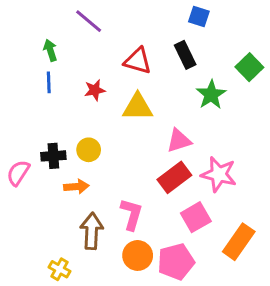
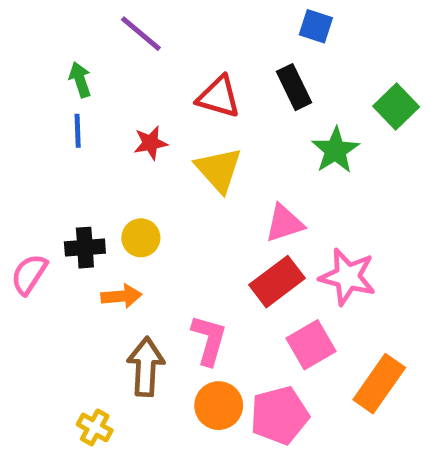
yellow triangle: (138, 107) -> (219, 170), turned 48

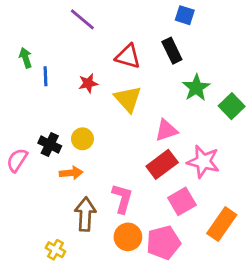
green arrow: (80, 80) -> (26, 58), moved
green square: (396, 106) -> (232, 106), moved
black cross: (85, 248) -> (50, 144), turned 30

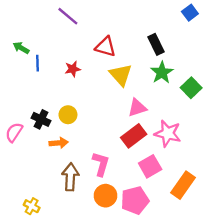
blue square: (185, 15) -> (190, 13), moved, turned 35
black rectangle: (172, 51) -> (156, 44), moved
green arrow: (26, 58) -> (21, 48), turned -42
yellow triangle: (128, 99) -> (121, 75), moved
yellow cross: (55, 250) -> (32, 206), moved

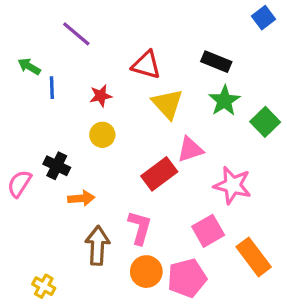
purple line: (68, 16) -> (76, 34), moved
black rectangle: (156, 44) -> (216, 62), turned -42
yellow circle: (68, 115) -> (102, 135), moved
red rectangle: (134, 136) -> (159, 174), moved
orange rectangle: (183, 185) -> (254, 257), turned -72

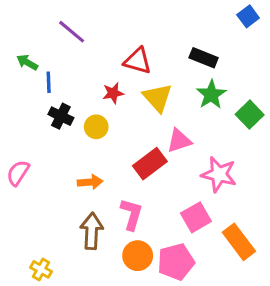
red star: (101, 96) -> (113, 93), moved
black cross: (57, 166) -> (61, 116), moved
orange arrow: (81, 198) -> (90, 182), moved

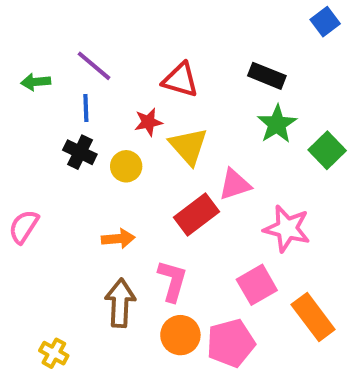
purple line: (72, 32) -> (94, 66), moved
green arrow: (27, 62) -> (36, 82), turned -35
blue line: (49, 82) -> (86, 108), moved
yellow triangle: (158, 98) -> (188, 146), moved

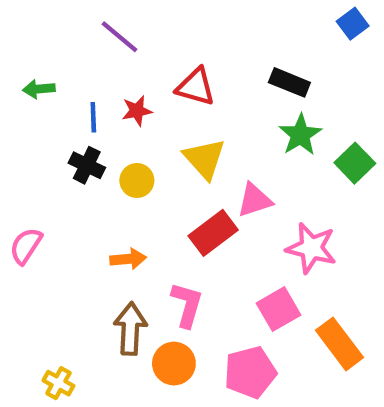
purple line: (94, 66) -> (119, 37), moved
red star: (148, 122) -> (137, 111), moved
orange circle: (180, 335) -> (174, 364), moved

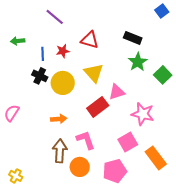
yellow circle: (137, 180) -> (63, 83), size x1.5
pink L-shape: (187, 305) -> (86, 140), turned -35
yellow cross: (58, 383) -> (16, 176), moved

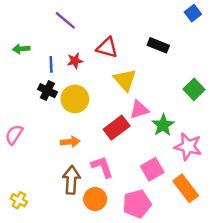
green star: (138, 62) -> (163, 125), moved
yellow triangle: (94, 73) -> (125, 80), moved
pink star: (143, 114) -> (188, 147), moved
yellow cross: (16, 176) -> (19, 200), moved

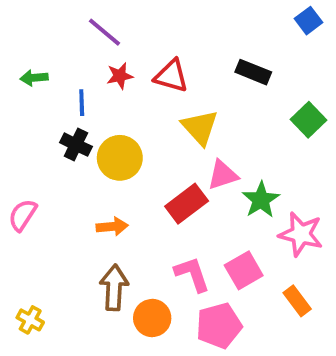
red star: (75, 61) -> (120, 76), moved
green square: (194, 89) -> (309, 120), moved
pink L-shape: (102, 167) -> (192, 274), moved
orange rectangle: (186, 188) -> (297, 301), size x0.7

